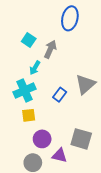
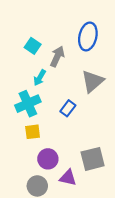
blue ellipse: (70, 18) -> (88, 36), moved
gray triangle: (85, 84) -> (93, 81), moved
gray square: (81, 139) -> (93, 159), turned -30

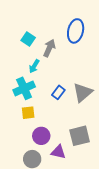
gray triangle: (93, 81) -> (83, 92), moved

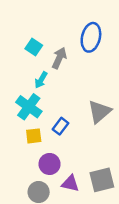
cyan cross: (24, 88) -> (29, 107), turned -30
blue rectangle: (58, 92) -> (60, 126), moved
gray square: (80, 136) -> (102, 180), moved

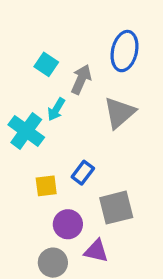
cyan cross: (29, 107) -> (26, 131), moved
gray triangle: (99, 112) -> (120, 113), moved
gray square: (102, 180) -> (116, 208), moved

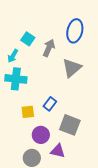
cyan arrow: (56, 109) -> (13, 56), moved
cyan cross: (26, 131) -> (16, 79), turned -30
gray square: (116, 208) -> (70, 125), turned 35

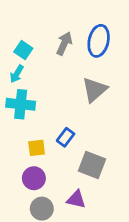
cyan square: (28, 39) -> (23, 50), moved
gray arrow: (49, 48) -> (64, 43), moved
purple circle: (41, 135) -> (34, 178), moved

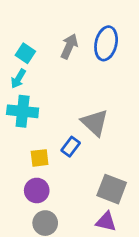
gray triangle: (95, 90) -> (95, 123), moved, turned -36
gray square: (92, 165) -> (112, 189), moved
purple triangle: (76, 199) -> (106, 222), moved

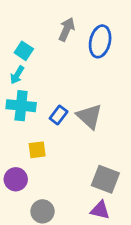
gray arrow: (69, 46) -> (67, 29), moved
blue rectangle: (71, 147) -> (59, 115), moved
purple circle: (37, 190) -> (16, 179), moved

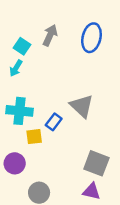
gray arrow: (67, 29) -> (50, 35), moved
cyan cross: (21, 106) -> (20, 111), moved
blue rectangle: (59, 115) -> (54, 122), moved

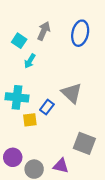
cyan arrow: (16, 68) -> (30, 61), moved
purple circle: (15, 163) -> (13, 157), moved
purple triangle: (92, 191) -> (61, 166), moved

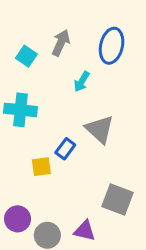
cyan arrow: (30, 61) -> (82, 82), moved
cyan cross: (17, 97) -> (20, 110), moved

